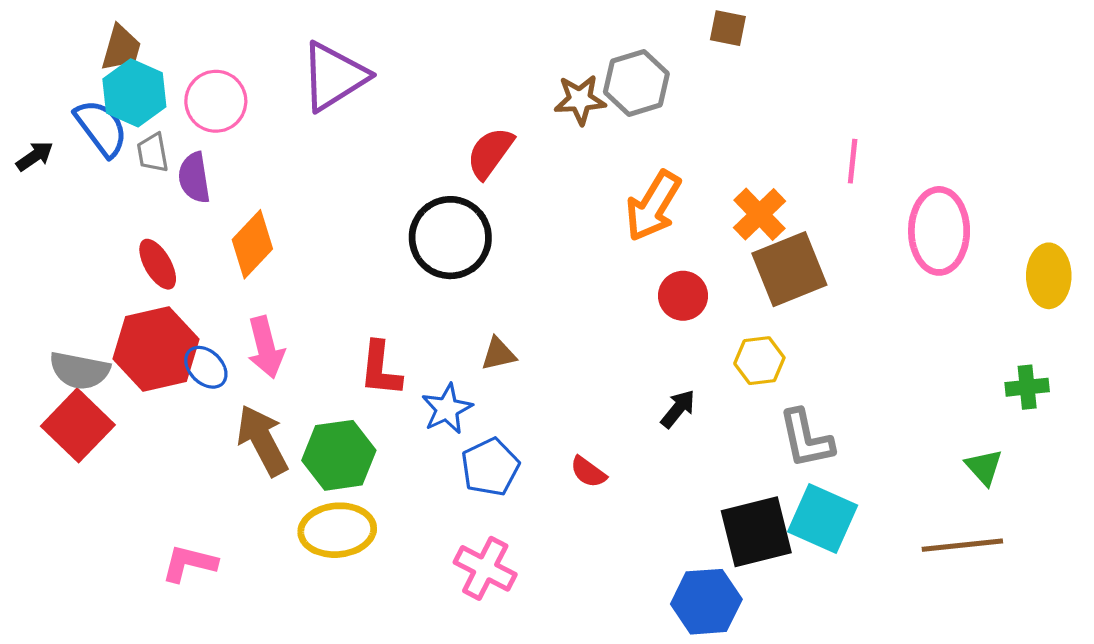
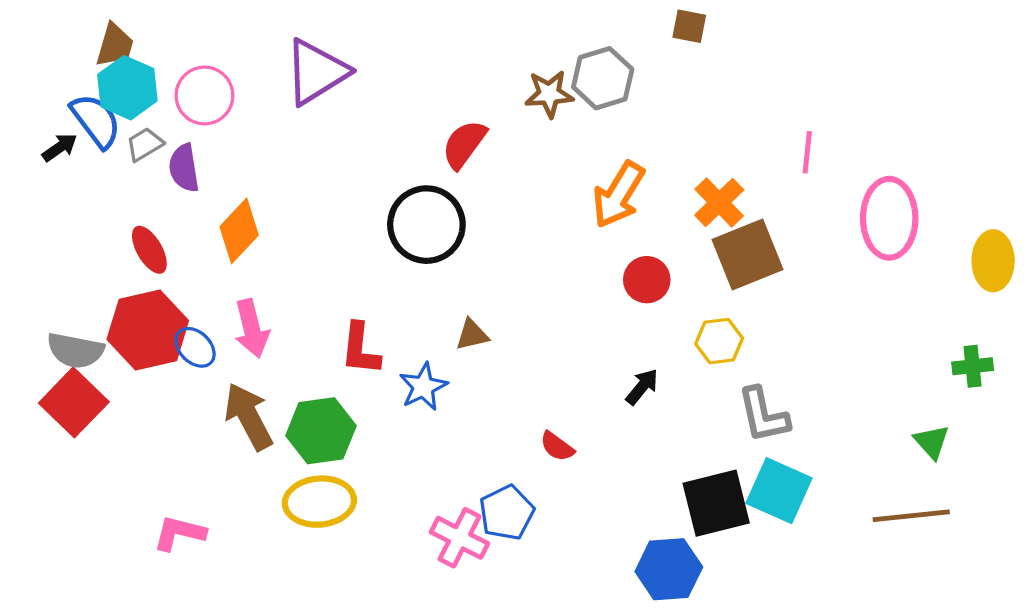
gray trapezoid: (153, 153) -> (145, 144), turned 69
black arrow: (35, 156) -> (60, 147), moved
blue pentagon: (490, 467) -> (507, 513), moved

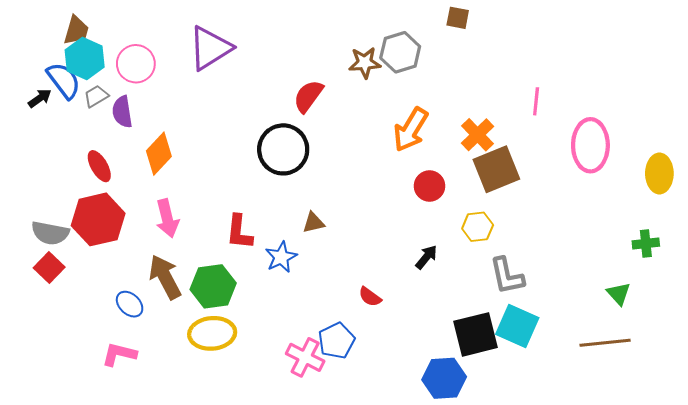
blue ellipse: (195, 347) -> (130, 304), moved
red square: (74, 402) -> (49, 268), size x0.7

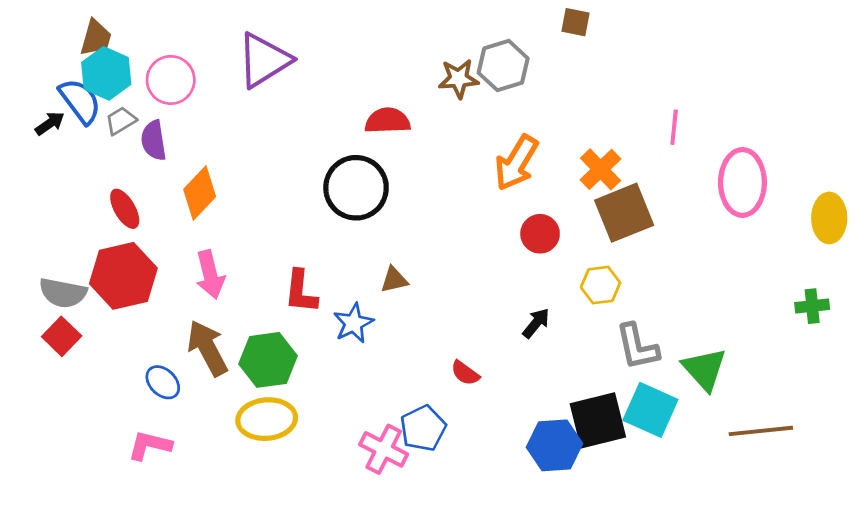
red semicircle: (308, 96) -> (388, 121), turned 52
green triangle: (619, 294) -> (704, 369), moved, size x1.5
blue hexagon: (444, 378) -> (554, 445), moved

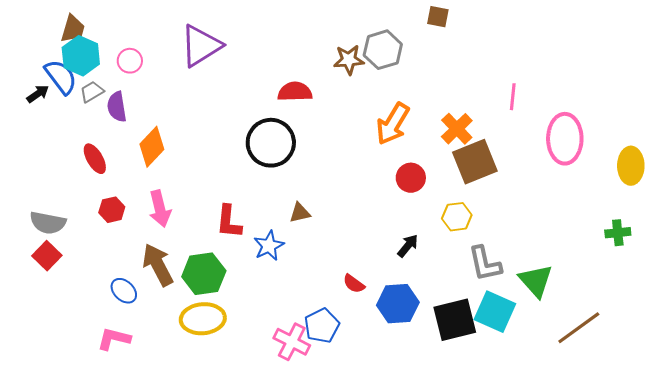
pink circle: (171, 80) -> (130, 61), size x0.7
red hexagon: (123, 276) -> (112, 210), moved, size x0.5
brown line: (761, 431) -> (579, 328), turned -30
blue hexagon: (554, 445) -> (398, 304), moved

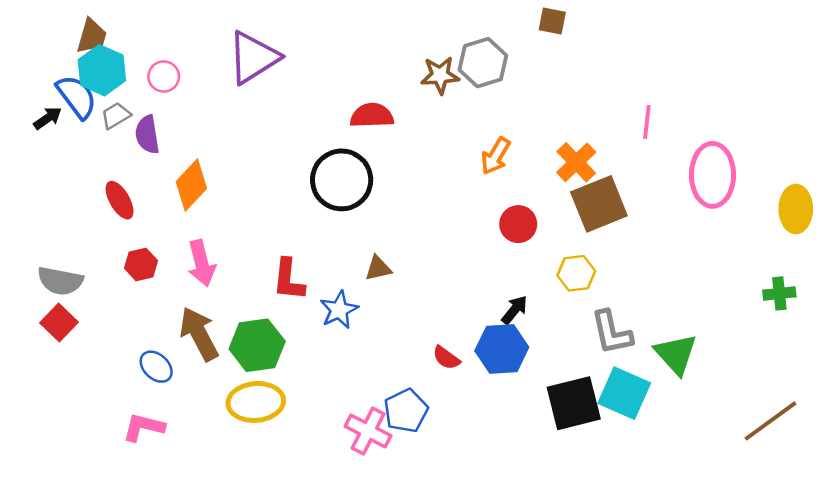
orange arrow: (393, 124) -> (496, 156), size x0.7
blue hexagon: (398, 304) -> (502, 349), moved
brown line: (579, 328) -> (771, 421), moved

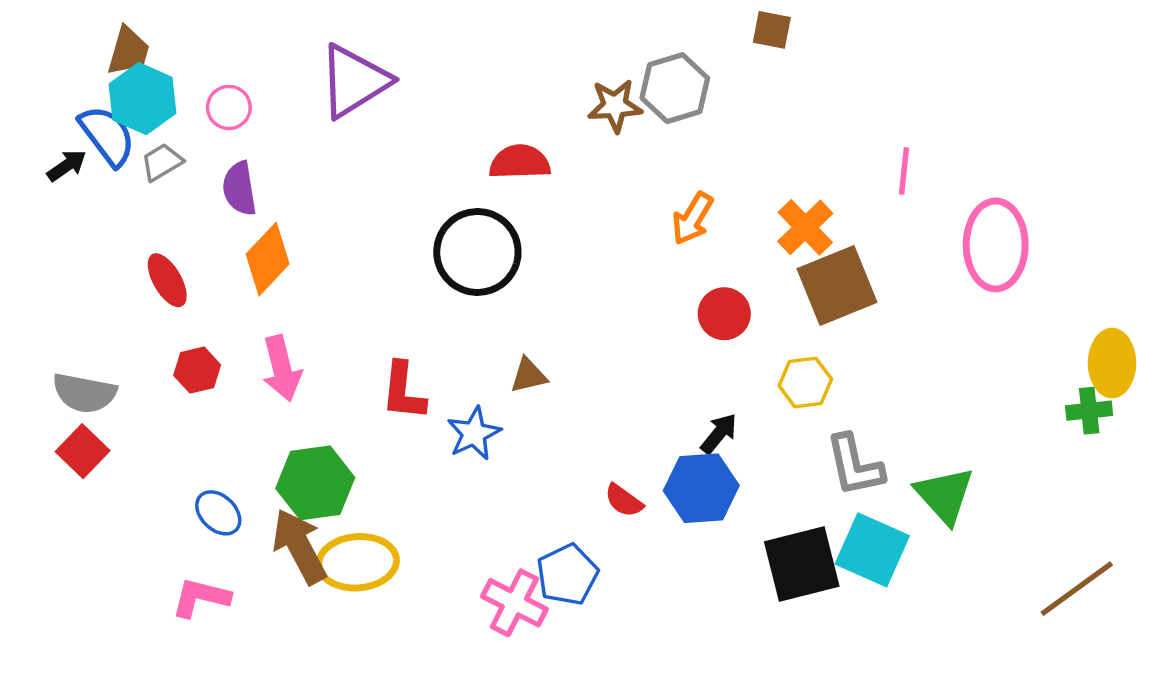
purple semicircle: (147, 135) -> (239, 189), moved
yellow ellipse: (796, 209) -> (1112, 363), moved
brown arrow: (199, 334) -> (299, 546), moved
green hexagon: (257, 345) -> (315, 483), moved

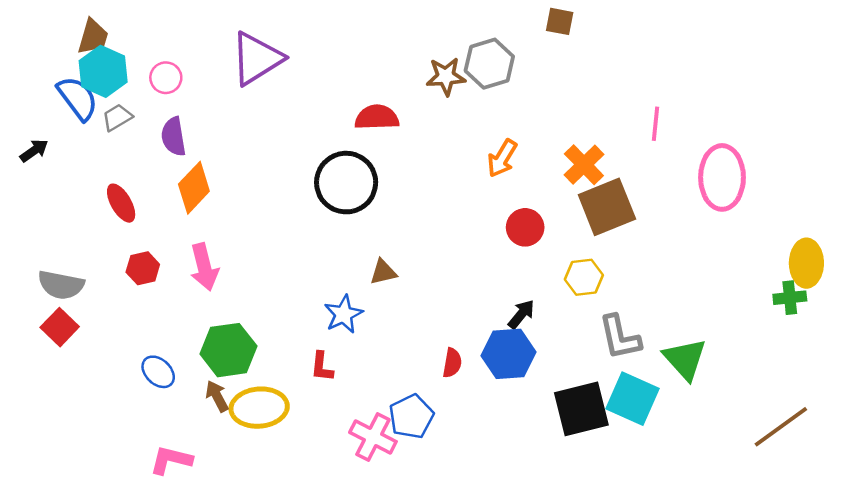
black arrow: (67, 166) -> (34, 151), moved
red L-shape: (403, 391) -> (322, 367), moved, size x0.7
red semicircle: (624, 501) -> (452, 363), turned -116
brown arrow: (299, 546) -> (217, 396), size x0.6
pink L-shape: (201, 597) -> (171, 460), moved

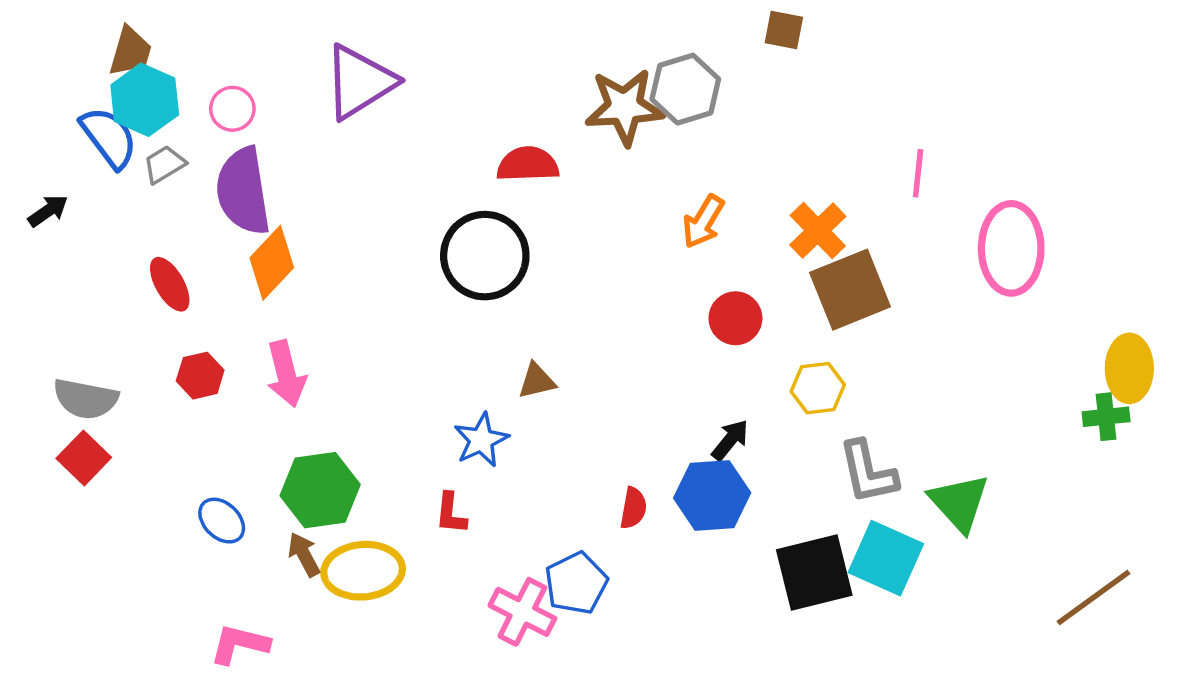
brown star: (446, 76) -> (624, 107), size x1.4
purple semicircle: (173, 137) -> (243, 191), size x1.6

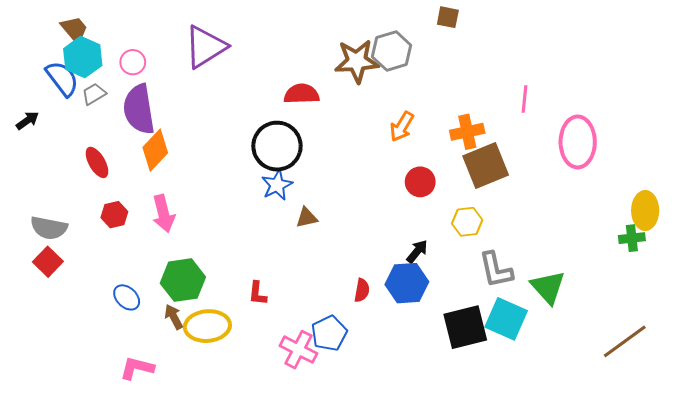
brown trapezoid: (130, 51) -> (74, 29), turned -56
orange cross: (818, 231) -> (467, 132), turned 32
blue star: (481, 440) -> (277, 185), moved

